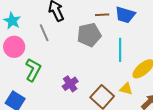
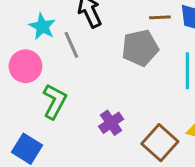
cyan star: (12, 21) -> (42, 27), moved

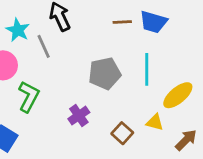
gray pentagon: (140, 48) -> (105, 73), moved
brown square: (160, 143) -> (122, 133), size x0.7

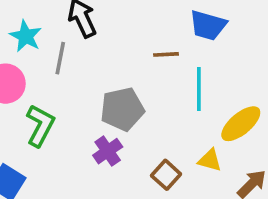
brown line: (122, 22) -> (166, 54), moved
gray line: (44, 46) -> (60, 58), turned 35
gray pentagon: (105, 73) -> (122, 109), moved

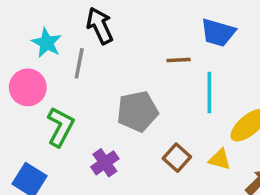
purple cross: (108, 151) -> (105, 163), moved
brown square: (166, 175) -> (177, 158), moved

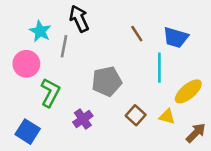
blue trapezoid: (218, 33) -> (176, 37), moved
brown line: (179, 60) -> (137, 34), moved, turned 60

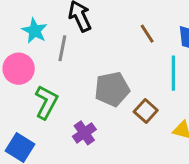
brown square: (136, 115) -> (146, 111), moved

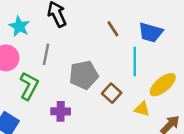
gray line: (62, 48) -> (46, 54), moved
purple cross: (84, 133) -> (61, 111), turned 36

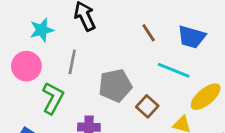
cyan star: (19, 26) -> (42, 30), turned 30
cyan line: (135, 62) -> (174, 70), turned -68

